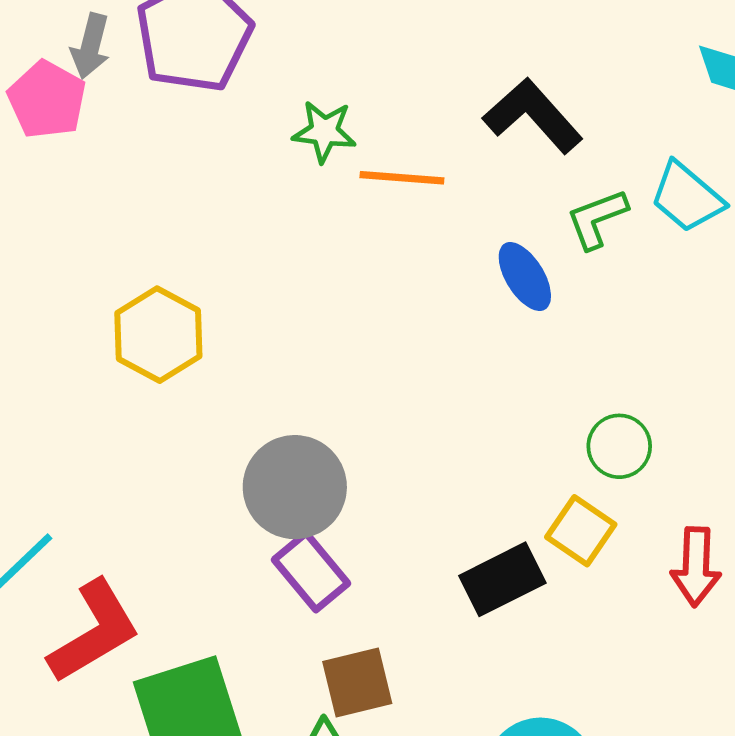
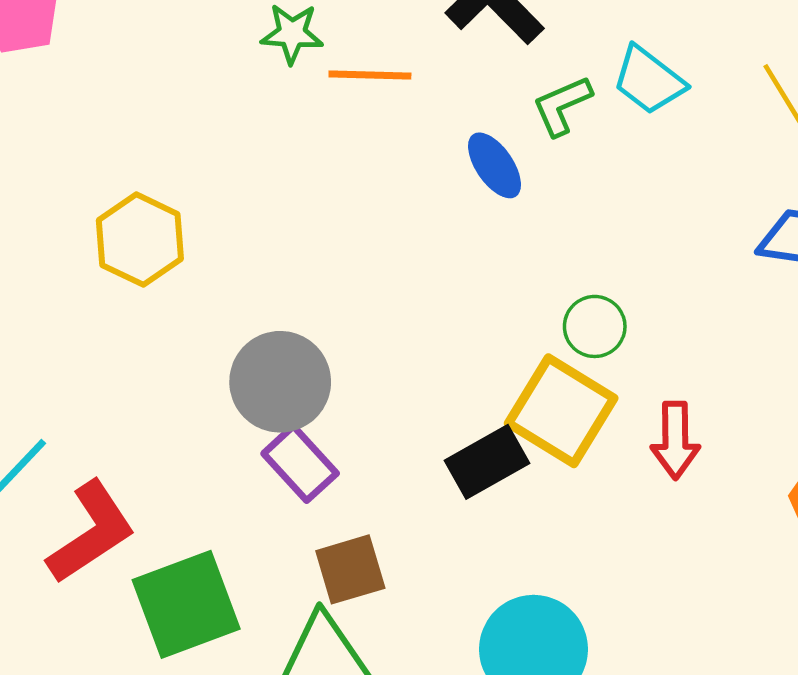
yellow square: (581, 531) -> (561, 411), size x1.6

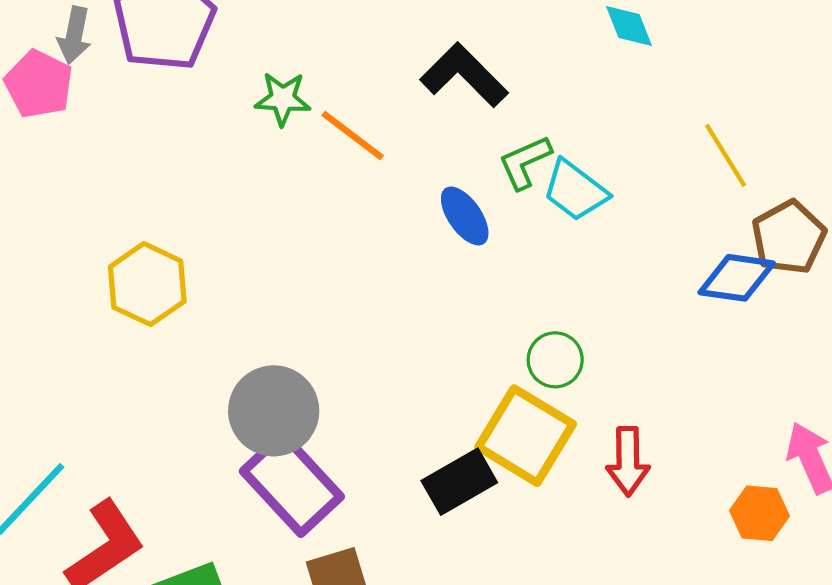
orange line: (370, 75) -> (353, 136), turned 36
cyan trapezoid: (649, 80) -> (575, 190), moved
purple rectangle: (300, 463) -> (292, 484), size x1.5

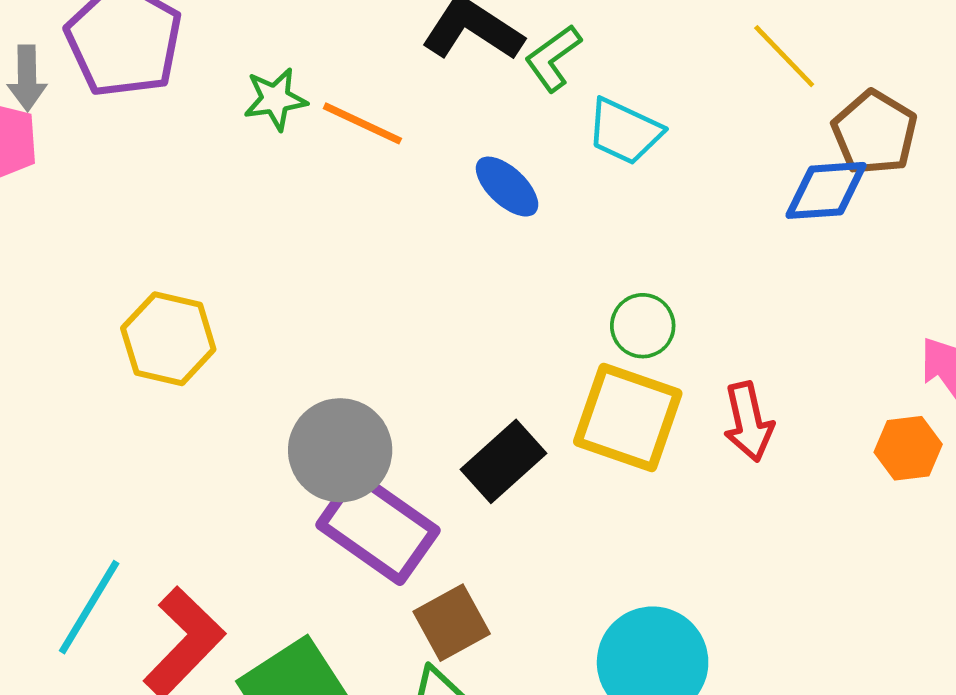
green L-shape: (525, 162) -> (553, 58), moved
black rectangle: (459, 482) -> (504, 461), moved

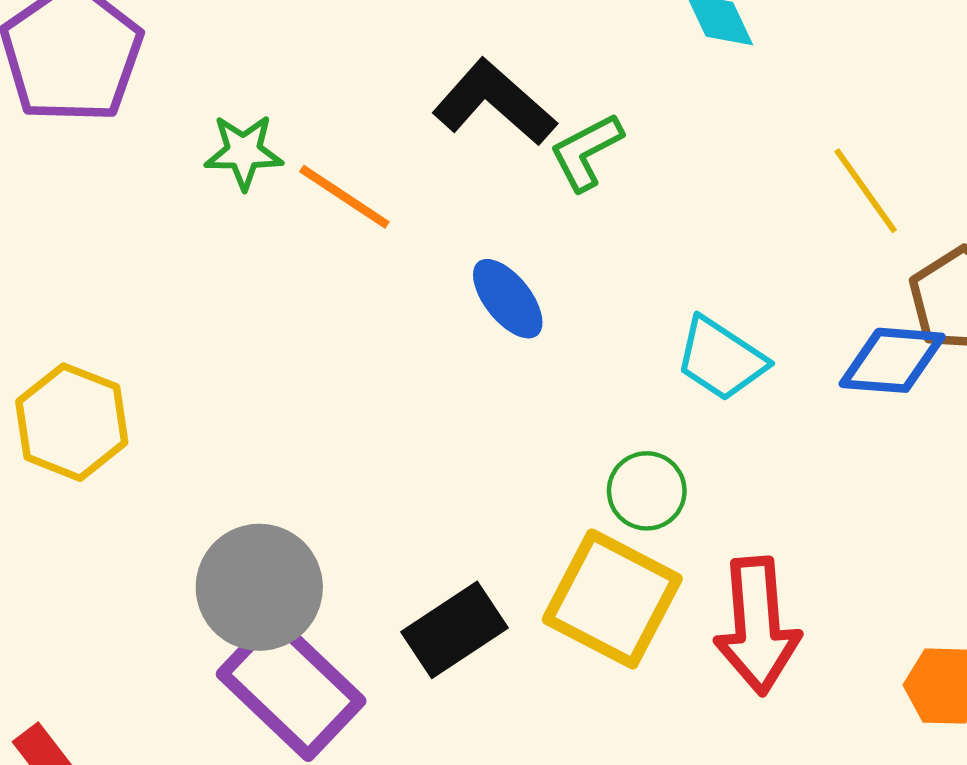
cyan trapezoid: (625, 131) -> (721, 359), moved
red arrow: (748, 422) -> (757, 626), size x1.4

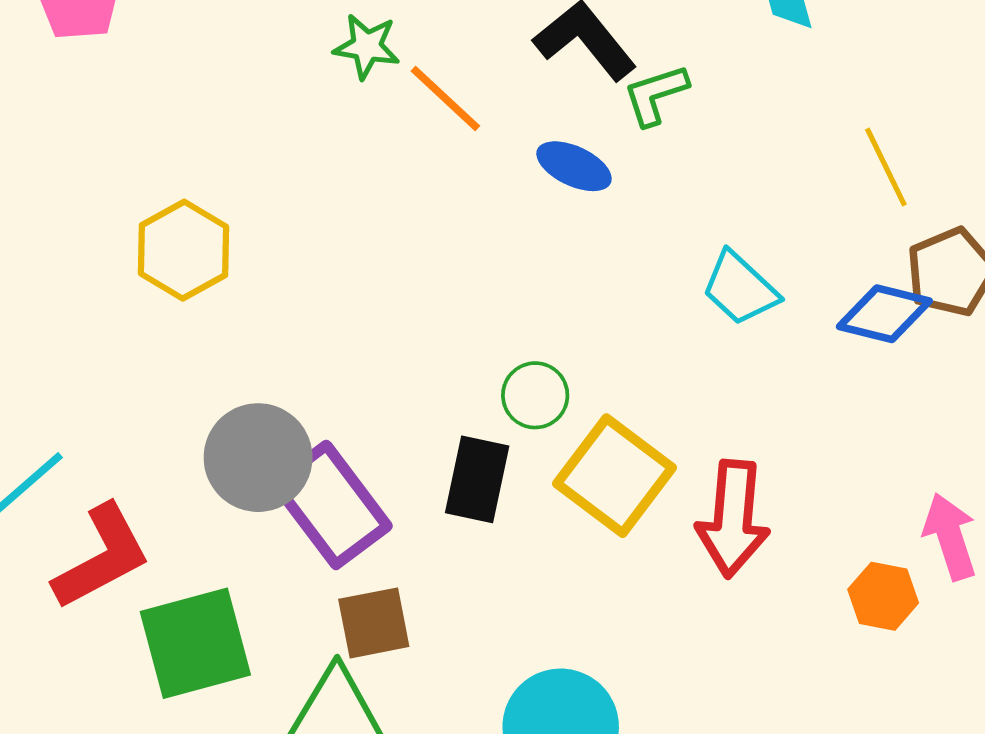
blue ellipse: (508, 299) -> (574, 166), moved, turned -36
green circle: (647, 491) -> (535, 395), moved
gray circle: (259, 587) -> (258, 458), moved
black rectangle: (455, 630) -> (477, 479), turned -54

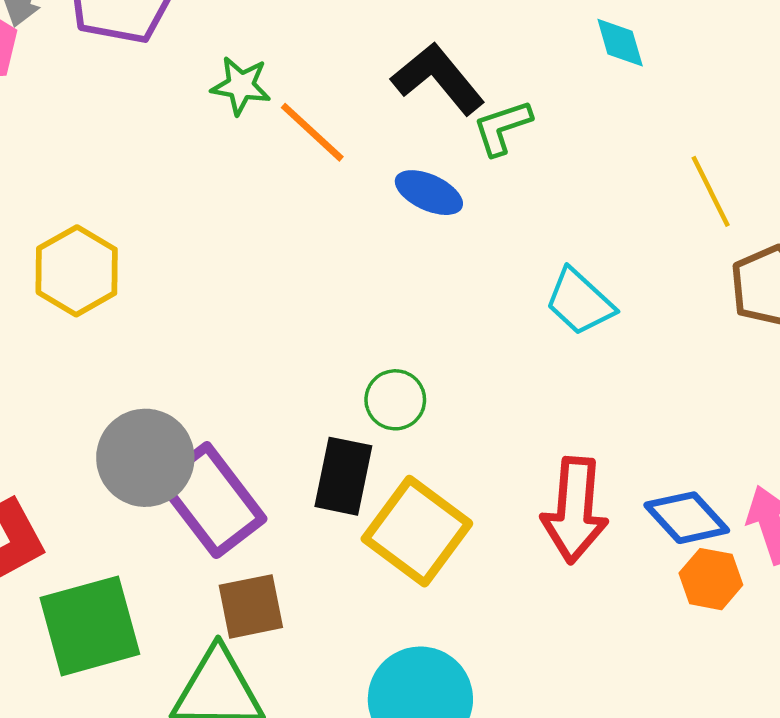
blue diamond: (884, 314) -> (687, 518), moved, turned 34
yellow square: (614, 476) -> (417, 531), moved

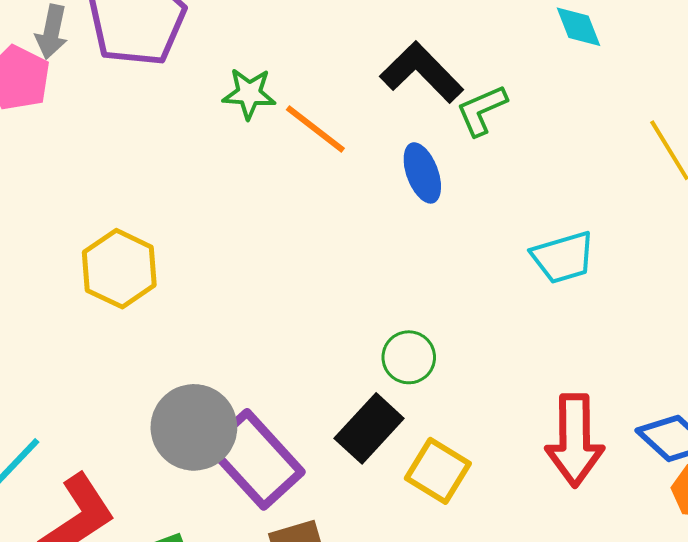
blue ellipse: (429, 193) -> (422, 173), turned 50
cyan trapezoid: (580, 302) -> (563, 257), turned -54
black rectangle: (343, 476) -> (369, 428), turned 36
yellow square: (417, 531) -> (438, 471), size x0.7

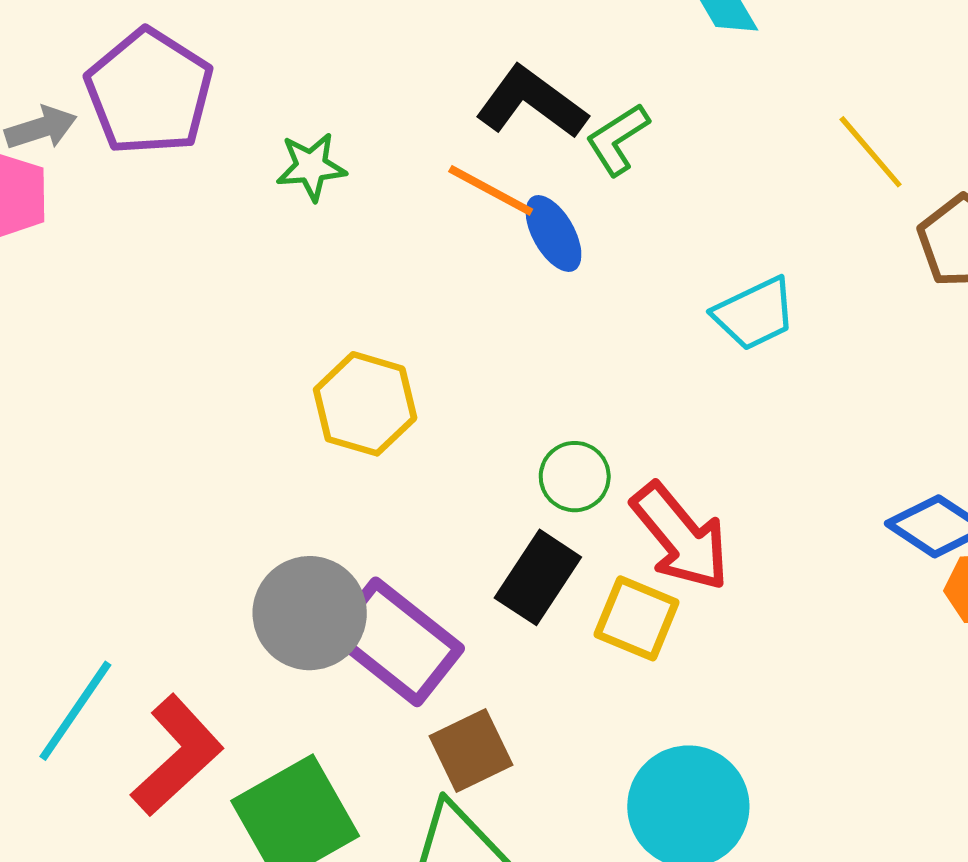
gray arrow: (52, 32) -> (41, 128), turned -110
orange line: (315, 129) -> (491, 190), moved
yellow hexagon: (119, 269) -> (365, 404), moved
red arrow: (575, 440) -> (681, 537), moved, turned -30

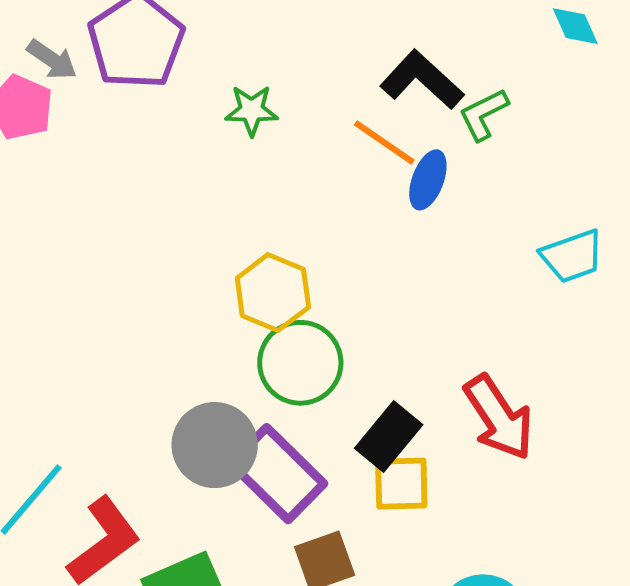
gray arrow: (41, 128) -> (52, 60), turned 46
blue ellipse: (554, 233) -> (428, 180), turned 44
green circle: (575, 477) -> (300, 363), moved, size x1.6
yellow square: (637, 618) -> (401, 484), moved, turned -30

